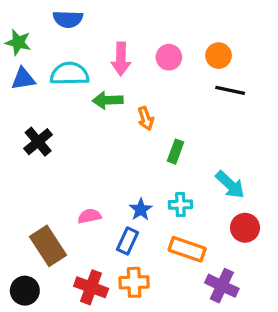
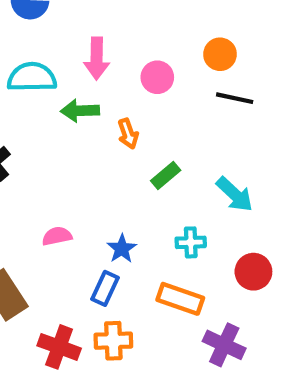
pink circle: (169, 57) -> (157, 77), moved
green rectangle: (175, 152) -> (166, 176), turned 30
cyan arrow: (230, 185) -> (235, 194), moved
cyan cross: (180, 205) -> (191, 242), moved
pink semicircle: (89, 216) -> (57, 236), moved

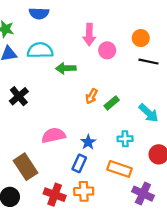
pink arrow: (97, 58) -> (89, 35), moved
orange arrow: (128, 134) -> (92, 96), moved, turned 48
pink semicircle: (57, 236) -> (53, 135), size x1.5

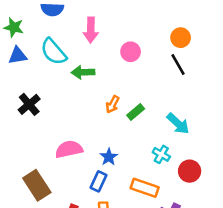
pink arrow: (89, 35) -> (91, 30), moved
orange circle: (141, 38) -> (181, 38), moved
cyan semicircle: (40, 50) -> (54, 52), turned -130
black line: (149, 62) -> (178, 65), turned 48
cyan cross: (125, 139) -> (161, 154), moved, turned 32

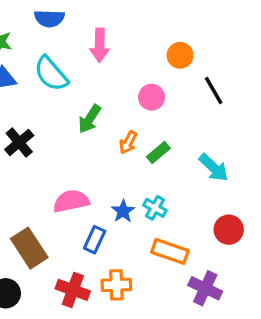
orange circle: (181, 38) -> (180, 55), moved
pink circle: (131, 52) -> (152, 97), moved
green arrow: (83, 72) -> (90, 119), moved, turned -55
cyan cross: (161, 154) -> (155, 208), moved
blue rectangle: (98, 181) -> (95, 240), moved

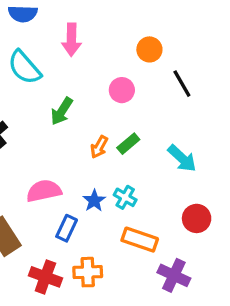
orange arrow: (128, 142) -> (99, 147), moved

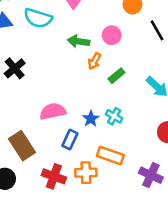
cyan semicircle: (24, 67) -> (38, 18), turned -32
green arrow: (62, 111) -> (78, 41), moved, turned 65
orange arrow: (99, 147) -> (94, 61), moved
orange rectangle: (140, 240) -> (110, 155), moved

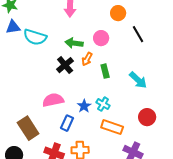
cyan semicircle: (38, 18) -> (35, 37), moved
black cross: (15, 68) -> (65, 65), moved
green rectangle: (117, 76) -> (105, 71), turned -64
orange rectangle: (110, 155) -> (112, 127), moved

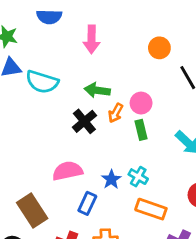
pink circle: (101, 38) -> (141, 103), moved

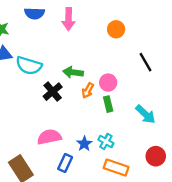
pink arrow: (92, 39) -> (68, 19), moved
orange circle: (159, 48) -> (116, 29), moved
black cross: (84, 121) -> (53, 92), moved

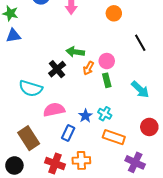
cyan semicircle: (29, 66) -> (31, 88), moved

